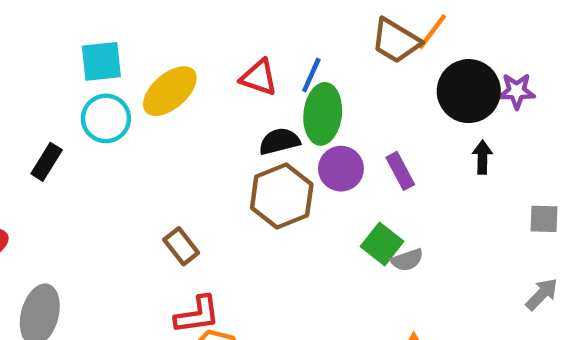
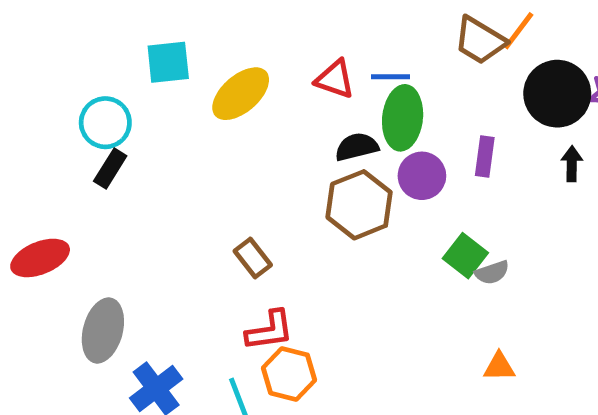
blue line: (311, 75) -> (390, 77), turned 66
cyan circle: (106, 118) -> (105, 123), moved
purple rectangle: (400, 171) -> (485, 156), moved, turned 36

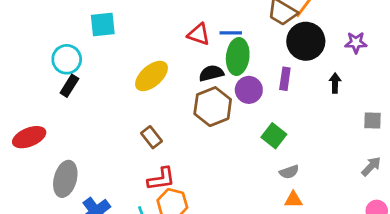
yellow ellipse: (241, 94) -> (151, 76), moved
black circle: (557, 94) -> (306, 41), moved
gray semicircle: (492, 272) -> (289, 172), moved

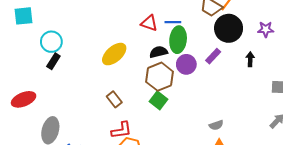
cyan square: (103, 25) -> (24, 16), moved
purple rectangle: (285, 79) -> (213, 56), turned 35
green square: (274, 136) -> (158, 100), moved

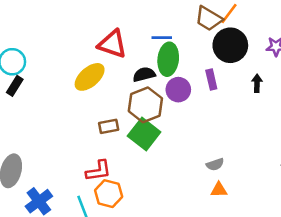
red triangle: (149, 23) -> (112, 44), moved, size x1.4
purple rectangle: (213, 56) -> (211, 79), turned -56
brown rectangle: (114, 99) -> (109, 126), moved, turned -63
green square: (158, 100) -> (144, 134), size x1.4

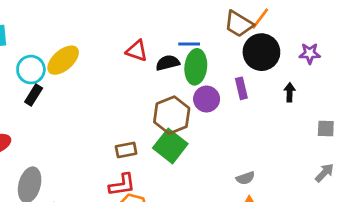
red triangle: (112, 44) -> (137, 51), size x0.7
black semicircle: (144, 74) -> (168, 63), moved
yellow ellipse: (90, 77) -> (63, 60), moved
brown rectangle: (109, 126) -> (126, 150), moved

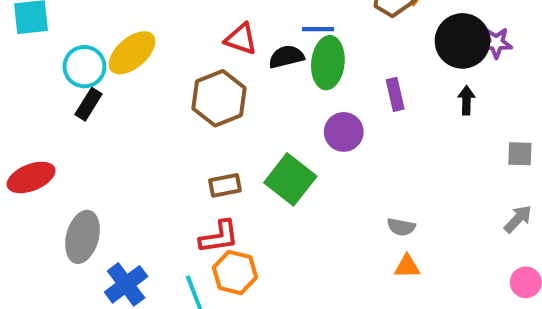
black circle: (261, 52) -> (462, 41), moved
purple circle: (207, 99) -> (344, 132), moved
brown hexagon: (172, 115) -> (219, 98), moved
gray semicircle: (245, 178) -> (401, 227), turned 30

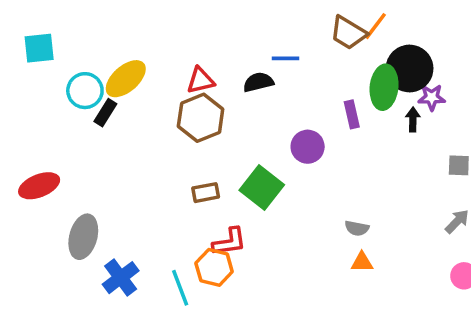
red triangle: (241, 39) -> (201, 80), moved, turned -32
purple star: (496, 43) -> (432, 97), moved
green ellipse: (328, 63) -> (384, 87), moved
black rectangle: (88, 104) -> (105, 113), moved
red L-shape: (219, 237) -> (229, 242), moved

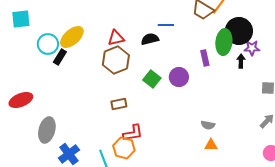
green square: (262, 187) -> (152, 79), moved, size x0.7

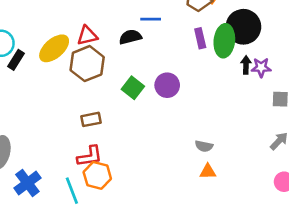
yellow ellipse: (72, 37) -> (54, 48), moved
purple star: (252, 48) -> (261, 67), moved
purple rectangle: (205, 58) -> (200, 38), moved
red L-shape: (133, 133) -> (90, 156), moved

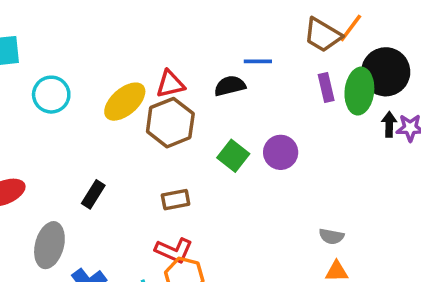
black rectangle: (16, 60) -> (93, 194), moved
red L-shape: (90, 156) -> (174, 250), turned 32

